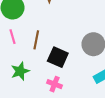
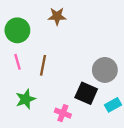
black square: (58, 57) -> (86, 93), moved

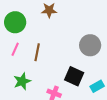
pink line: (17, 62) -> (15, 49), turned 40
gray circle: (105, 70) -> (90, 45), moved

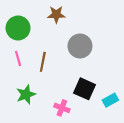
gray circle: (90, 45) -> (80, 46), moved
pink line: (15, 49) -> (18, 58), turned -40

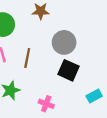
black square: (84, 89) -> (69, 70), moved

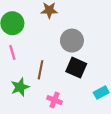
brown line: (27, 58) -> (41, 70), moved

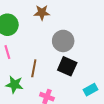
green star: (20, 87) -> (15, 85), turned 30

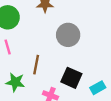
black square: (67, 66) -> (71, 78), moved

